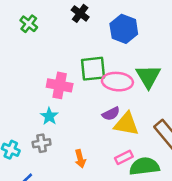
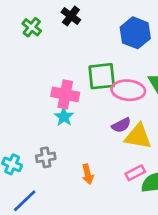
black cross: (80, 13) -> (71, 16), moved
cyan star: (49, 116) -> (64, 117), moved

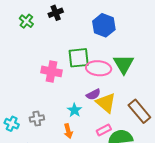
black cross: (71, 16) -> (56, 13), turned 32
cyan star: (64, 117) -> (75, 110), moved
yellow triangle: (138, 136) -> (106, 103), turned 30

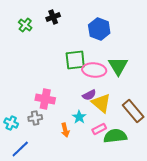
pink cross: (51, 71) -> (45, 99), moved
cyan star: (75, 110) -> (79, 117), moved

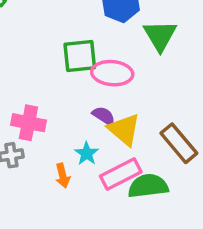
green triangle: (118, 66) -> (160, 36), moved
purple semicircle: (89, 95) -> (104, 116), turned -120
pink rectangle: (99, 129) -> (121, 174), size x1.6

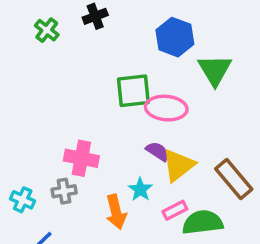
yellow triangle: (124, 130) -> (178, 165), turned 42
pink rectangle: (121, 174) -> (175, 210), size x0.6
orange arrow: (63, 176) -> (116, 212), size x1.4

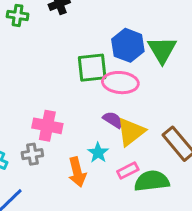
green cross: (47, 30) -> (18, 15), turned -30
blue hexagon: (175, 37) -> (128, 45), moved

